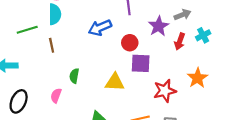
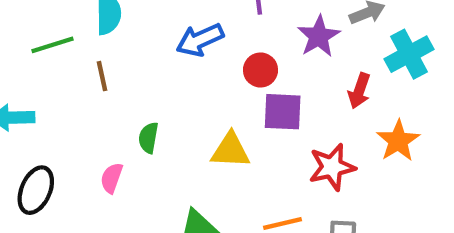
cyan cross: (203, 35) -> (409, 54), size x1.5
red arrow: (180, 41) -> (359, 91), moved

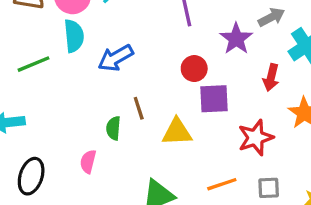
blue arrow: (200, 40) -> (116, 58), moved
brown line: (102, 76) -> (139, 108), moved

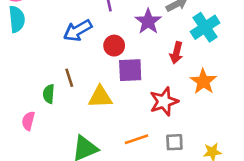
blue arrow: (116, 58) -> (78, 30), moved

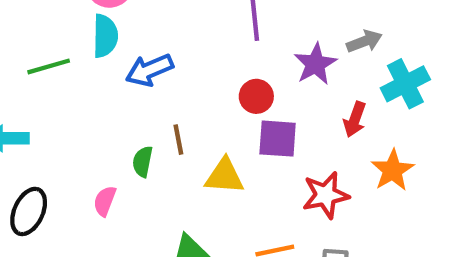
blue arrow: (78, 30) -> (149, 70), moved

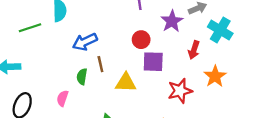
blue arrow: (149, 70) -> (85, 42), moved
cyan cross: (405, 84) -> (220, 30), turned -30

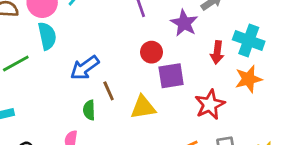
cyan cross: (220, 30) -> (249, 40), moved
orange star: (215, 76) -> (248, 79), turned 30

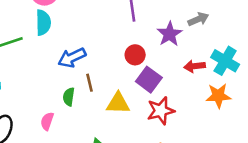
red arrow: (217, 52) -> (195, 66), turned 66
purple square: (171, 76) -> (149, 80), turned 35
red star: (210, 104) -> (161, 111), moved

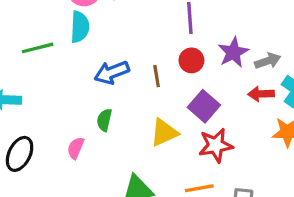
gray arrow: (198, 19) -> (268, 61), moved
red circle: (135, 55) -> (191, 60), moved
brown line: (90, 83) -> (157, 76), moved
yellow triangle: (118, 103) -> (164, 132), turned -30

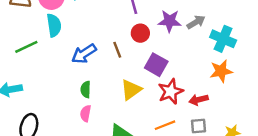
purple star: (233, 52) -> (170, 21), turned -30
red arrow: (261, 94) -> (198, 100), moved
pink semicircle: (76, 148) -> (86, 113), moved

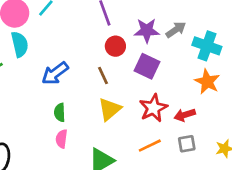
brown line: (117, 50) -> (103, 75), moved
purple square: (156, 65) -> (147, 66), moved
orange star: (221, 71) -> (207, 82), turned -30

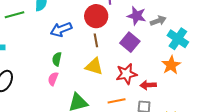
red circle: (115, 46) -> (96, 16), moved, size x1.5
yellow triangle: (110, 109) -> (94, 66), turned 42

